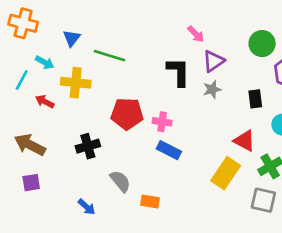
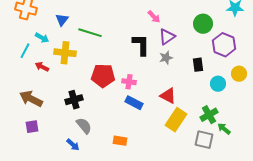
red triangle: (244, 141) -> (168, 96), moved
gray semicircle: (120, 181) -> (84, 126), moved

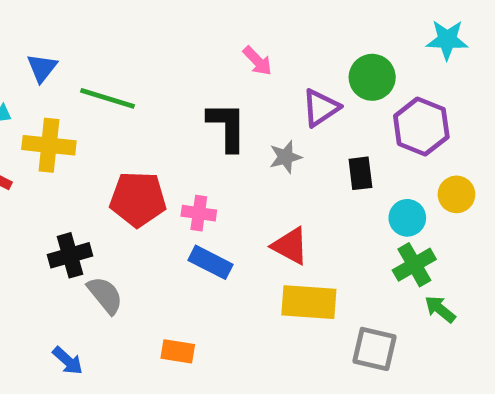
purple triangle: (167, 37) -> (321, 108), moved
green cross: (209, 115) -> (414, 265), moved
yellow rectangle: (176, 120) -> (309, 302), turned 60
gray semicircle: (84, 126) -> (105, 295), moved
green arrow: (224, 129) -> (440, 309), moved

